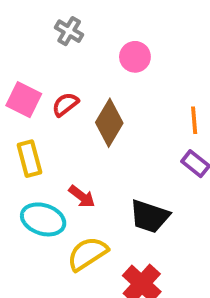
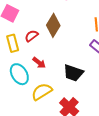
red semicircle: (65, 104) -> (31, 36), moved
cyan ellipse: (43, 219) -> (19, 74), turned 40

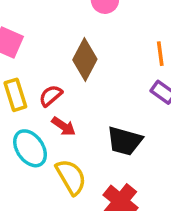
red semicircle: (31, 36) -> (51, 96), moved
yellow semicircle: (42, 92) -> (71, 177), turned 95

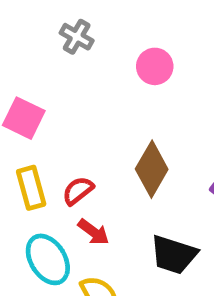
brown diamond: (85, 59) -> (152, 169), moved

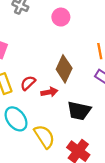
red arrow: (93, 232) -> (49, 92), moved, turned -42

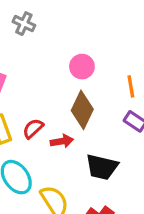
pink circle: (61, 17) -> (82, 67), moved

